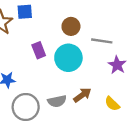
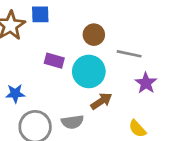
purple rectangle: (39, 50) -> (54, 61), turned -56
brown arrow: (82, 95) -> (101, 101), moved

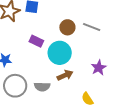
gray line: (129, 54) -> (92, 27), moved

